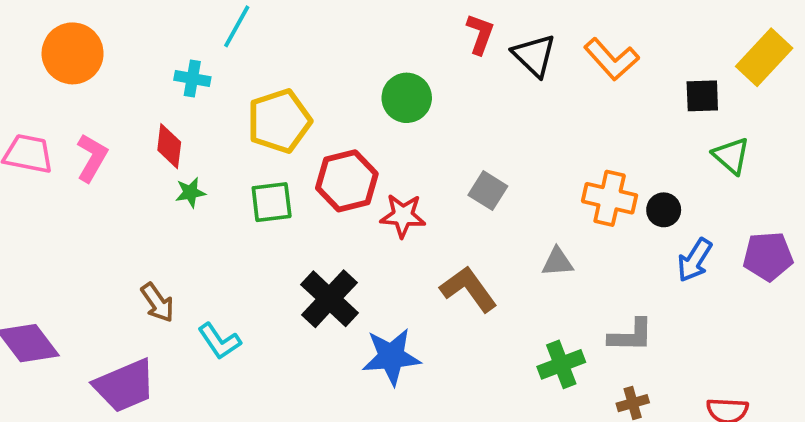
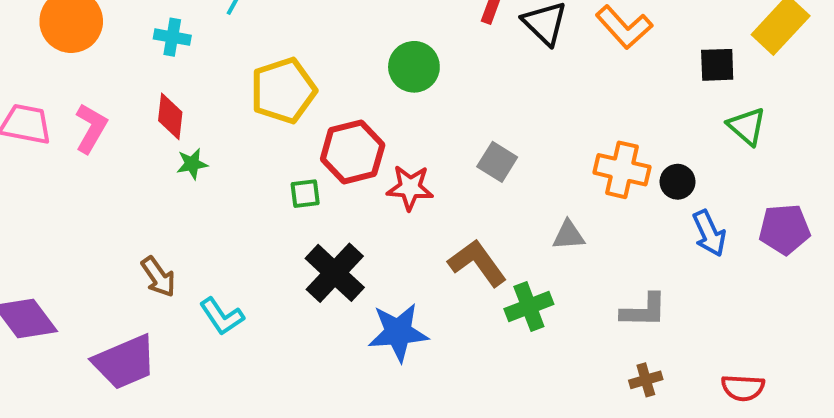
cyan cross: (192, 79) -> (172, 37), moved
green square: (272, 202) -> (305, 194), moved, size x0.7
blue arrow: (695, 260) -> (709, 233), turned -57
green cross: (561, 364) -> (529, 307), moved

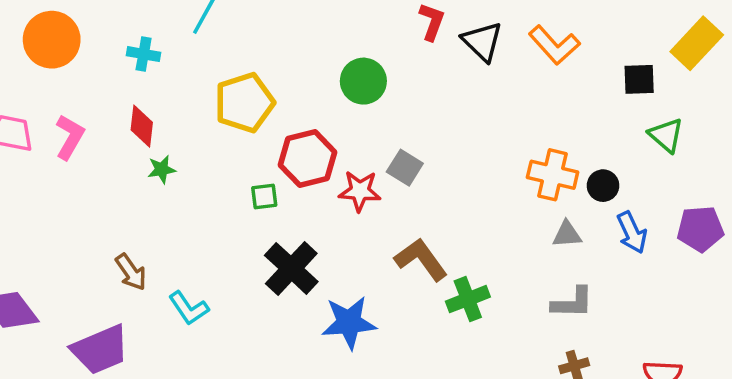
gray square: (497, 162) -> (405, 168), moved
gray triangle: (569, 235) -> (567, 234), moved

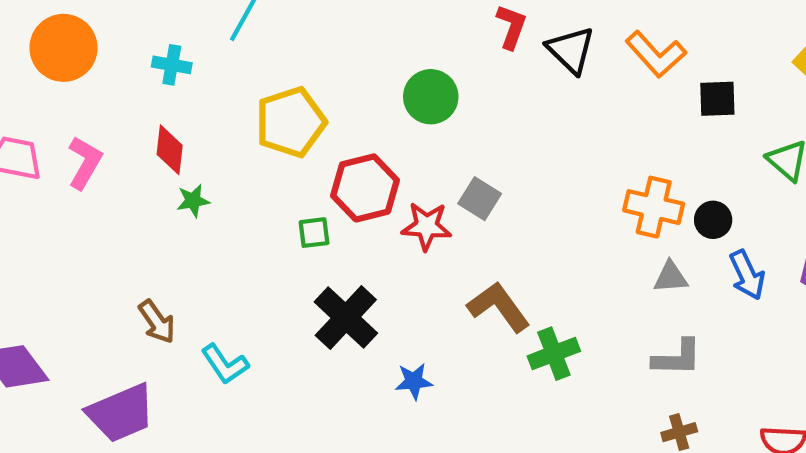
black square: (639, 79) -> (717, 99), moved
blue star: (349, 323) -> (414, 381), size x0.6

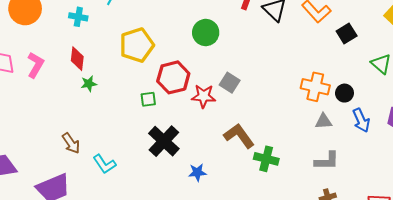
black square: (717, 99) -> (347, 34), turned -30
green cross: (554, 354) -> (266, 159), turned 35

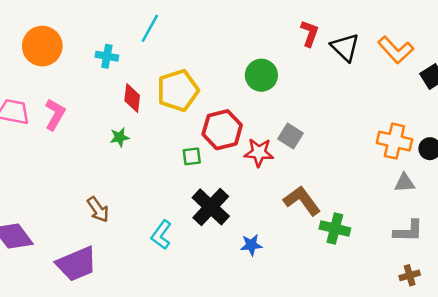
red diamond: (77, 59) -> (132, 98), moved
cyan L-shape: (104, 164) -> (161, 235), moved, turned 70

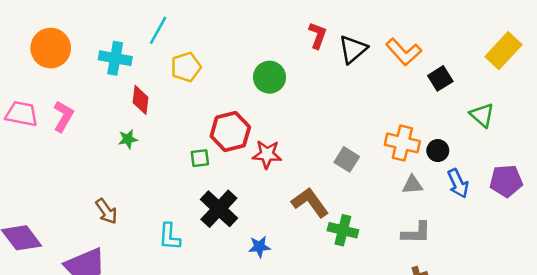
black triangle: (345, 47) -> (353, 49), turned 36
cyan cross: (107, 56) -> (115, 58), size x1.4
yellow pentagon: (178, 90) -> (186, 67), moved, size x0.7
gray square: (291, 136) -> (347, 159), moved
cyan L-shape: (161, 235) -> (170, 237), turned -32

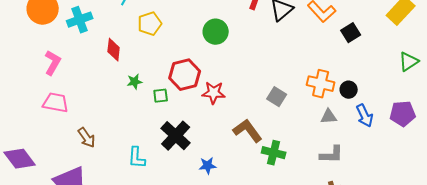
cyan cross: (115, 58) -> (80, 20), moved, turned -30
pink trapezoid: (22, 114) -> (56, 103), moved
green triangle: (482, 115) -> (409, 62), moved, turned 45
green star: (128, 139) -> (135, 82), moved

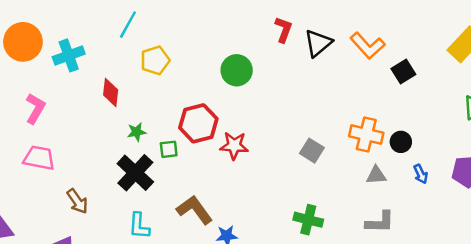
blue arrow: (365, 116) -> (421, 174), size x0.7
brown L-shape: (248, 131) -> (195, 210), moved
black cross: (176, 136) -> (135, 173), moved

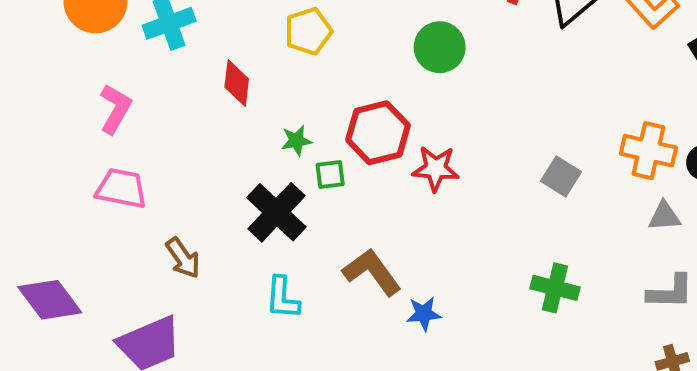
green star: (137, 132) -> (296, 141), moved

